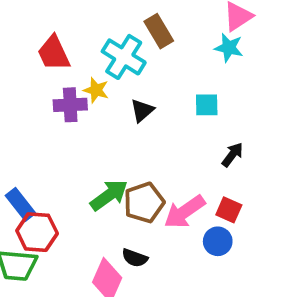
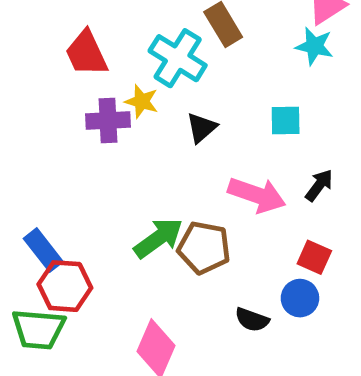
brown pentagon: (144, 203) -> (204, 248), turned 30
pink arrow: (185, 212) -> (257, 195), moved, turned -126
black semicircle: (135, 258) -> (252, 320), moved

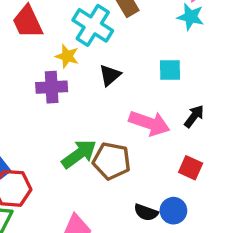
purple cross: (108, 121) -> (52, 87), moved
blue circle: (300, 298) -> (173, 211), moved

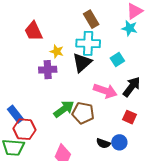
cyan cross: (93, 25) -> (88, 43), moved, turned -30
cyan square: (170, 70) -> (117, 60), turned -32
black triangle: (110, 75) -> (82, 63), size x1.5
black arrow: (194, 116) -> (132, 87), size x1.5

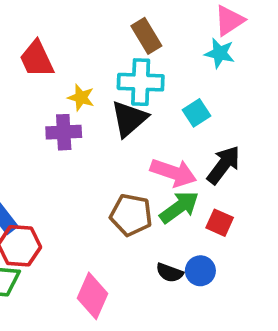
green arrow: (64, 109) -> (179, 207), moved

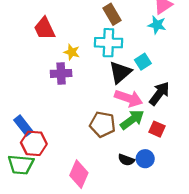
black triangle: (129, 119) -> (120, 72), moved

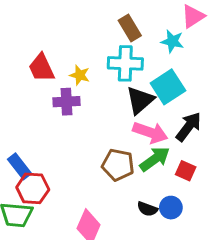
cyan star: (157, 25) -> (172, 41), moved
red trapezoid: (45, 28) -> (41, 68), moved
cyan square: (143, 62) -> (168, 87), size x1.6

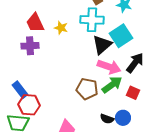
purple cross: (66, 102) -> (30, 46), moved

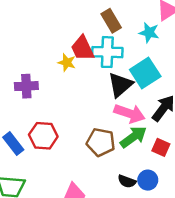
red trapezoid: (35, 23) -> (82, 48), moved
red hexagon: (29, 105) -> (43, 136), moved

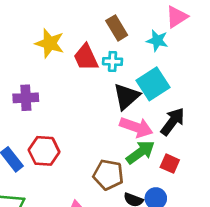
cyan cross: (107, 52) -> (112, 61), size x0.6
yellow star: (67, 63) -> (50, 43), moved, size x1.5
brown pentagon: (101, 142) -> (108, 175), moved

